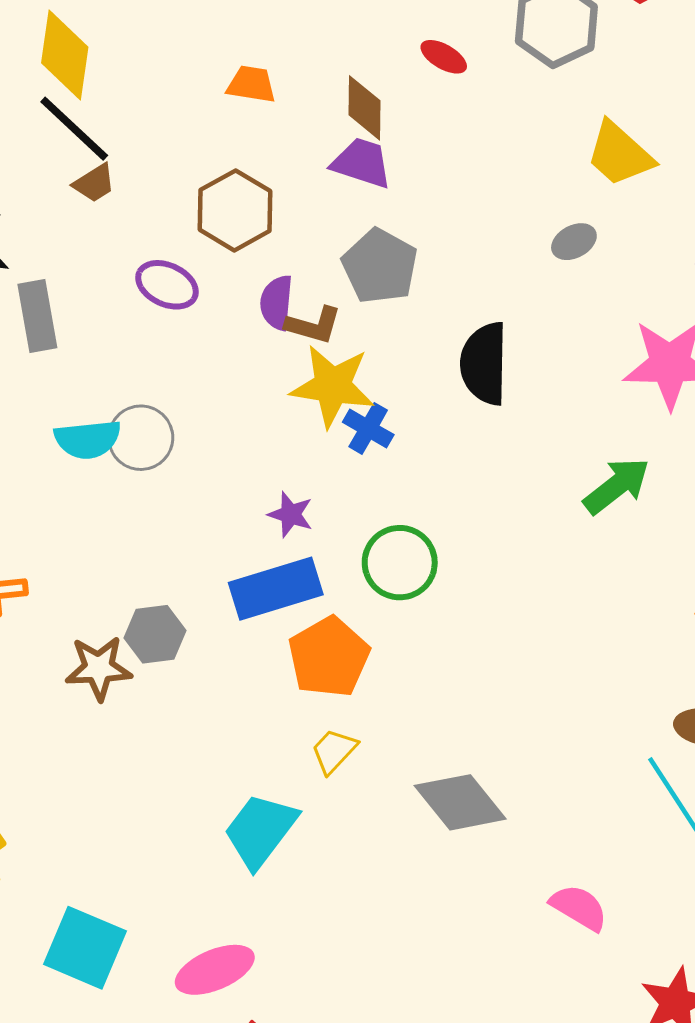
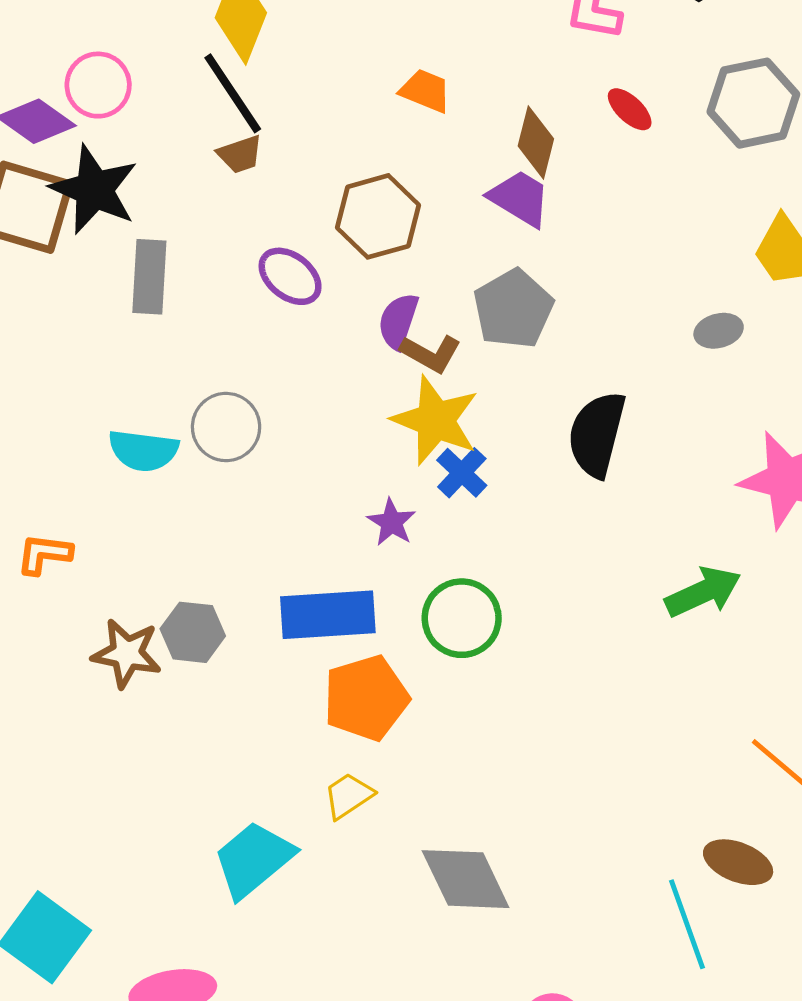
cyan semicircle: (88, 439) -> (143, 451), moved
purple star: (291, 514) -> (392, 522), moved

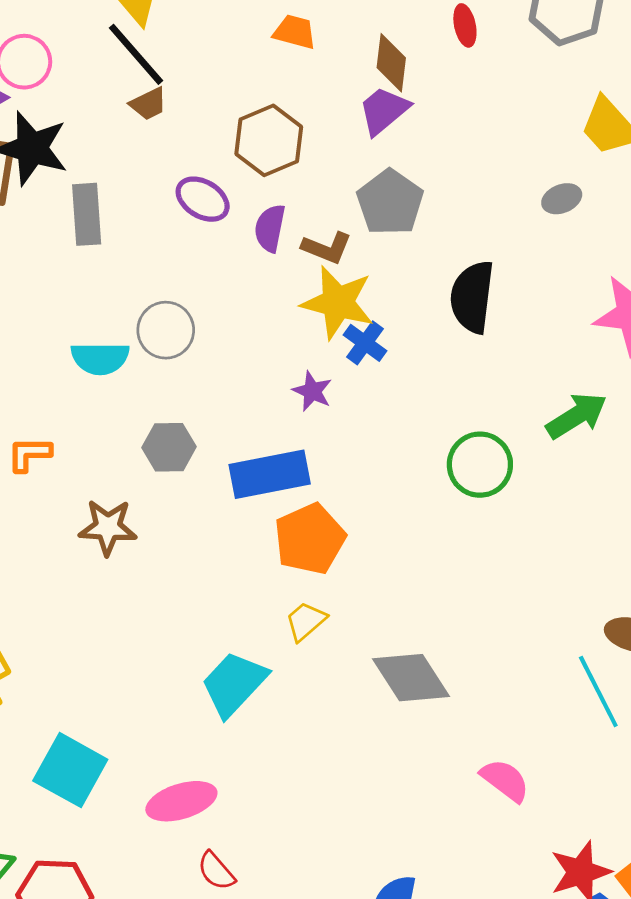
red ellipse: (630, 109) -> (465, 25), turned 42
purple trapezoid: (520, 198) -> (384, 110), turned -64
purple semicircle: (398, 321) -> (270, 228), moved
green circle: (462, 618) -> (480, 465), moved
gray hexagon: (193, 632) -> (169, 447), moved

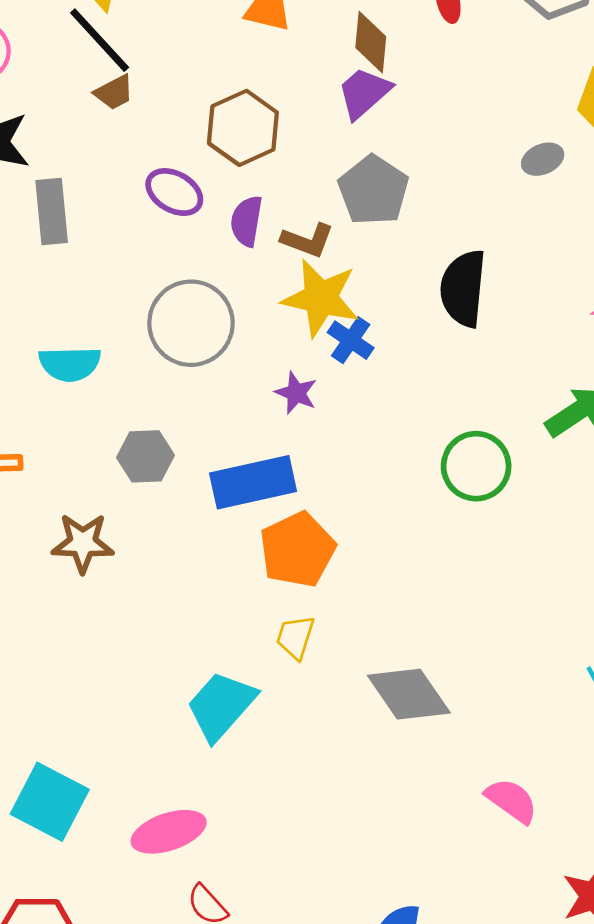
gray ellipse: (562, 199) -> (543, 159), moved
gray circle: (166, 330) -> (191, 323), moved, size x1.4
yellow trapezoid: (306, 621) -> (295, 637), turned -30

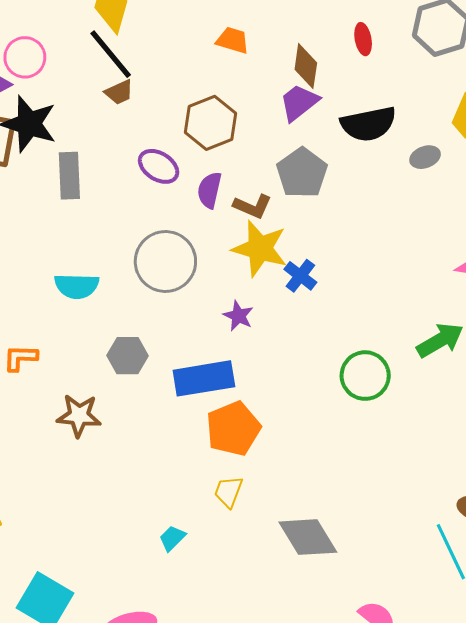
black semicircle: (463, 288) -> (368, 124), moved, turned -110
blue cross: (351, 340) -> (300, 276), moved
cyan trapezoid: (221, 706) -> (172, 538), size x0.5

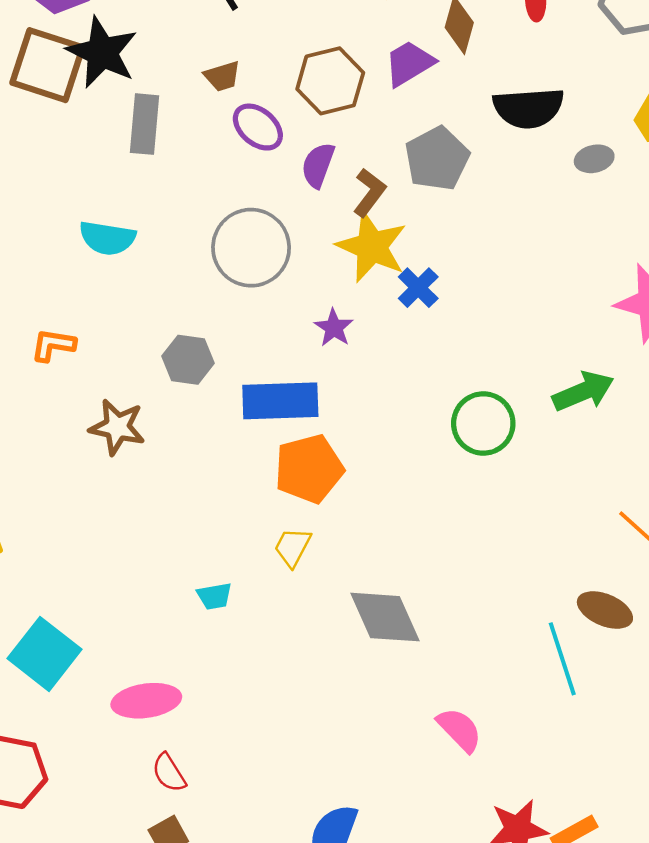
brown trapezoid: (119, 92) -> (222, 76), moved
purple trapezoid: (299, 102) -> (409, 63), moved
brown L-shape: (253, 206) -> (369, 193), turned -84
cyan semicircle: (77, 286) -> (107, 238), moved
cyan trapezoid: (172, 538) -> (214, 596), turned -152

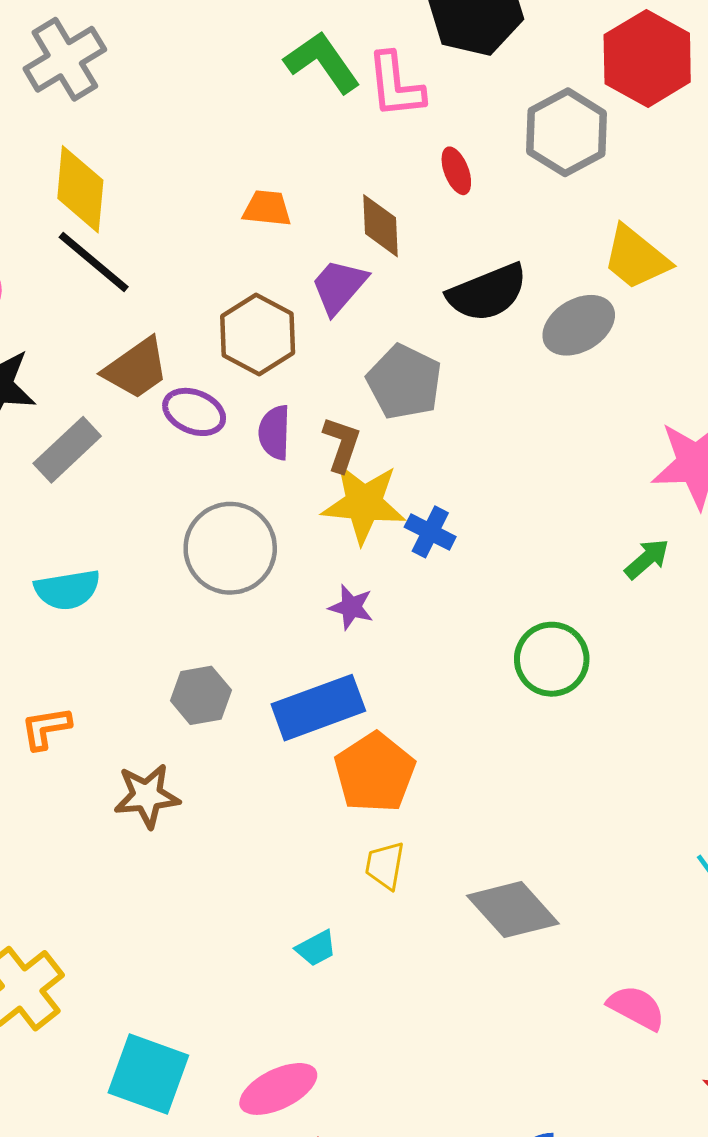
brown trapezoid: (222, 76) -> (136, 368), size x1.6
gray rectangle: (144, 124) -> (67, 450), turned 60
gray ellipse: (594, 159) -> (579, 325), size x1.6
green arrow: (583, 391) -> (647, 559), moved, size x0.7

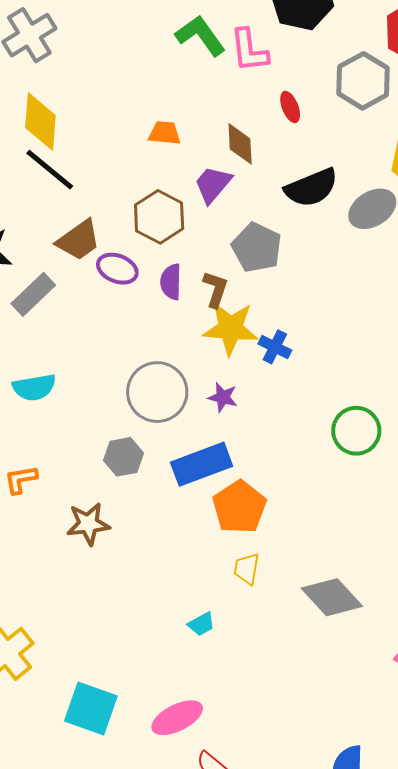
gray circle: (230, 548) -> (157, 392), moved

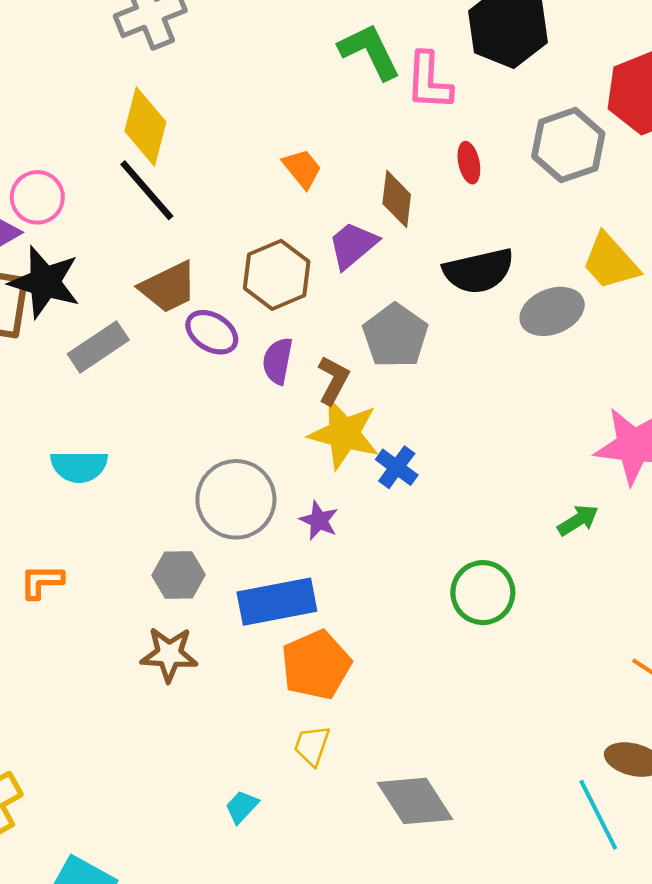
orange trapezoid: (165, 133) -> (302, 169), turned 36
brown star: (88, 524) -> (169, 654), moved
cyan trapezoid: (201, 624) -> (242, 807), turned 152

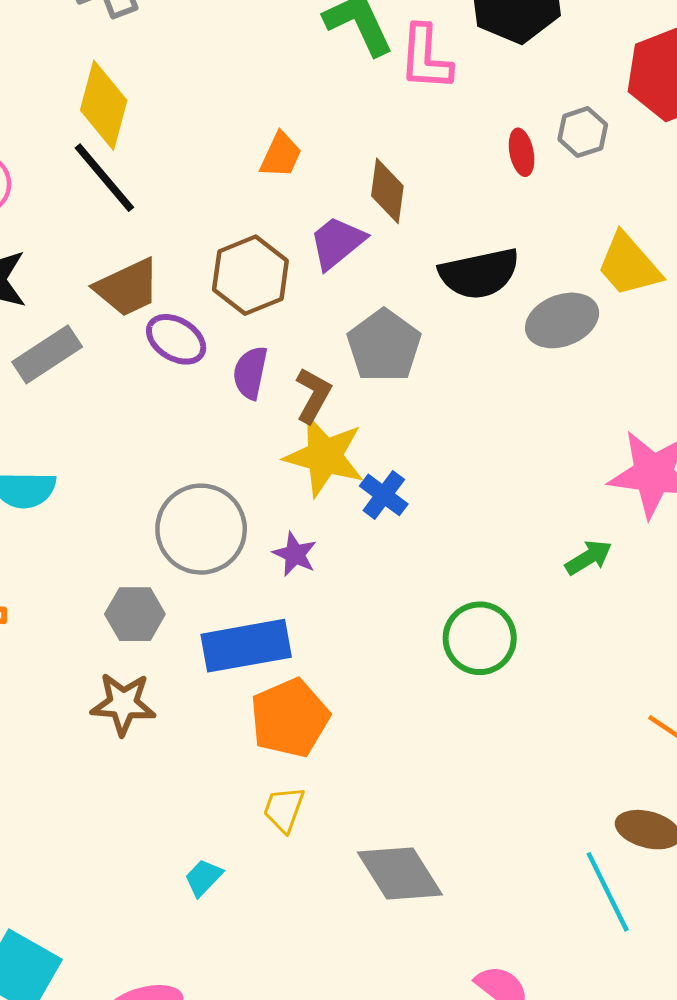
gray hexagon: (568, 145) -> (583, 132), size x0.6
red ellipse: (469, 163) -> (522, 152), moved
orange trapezoid: (302, 169) -> (281, 155), turned 63

